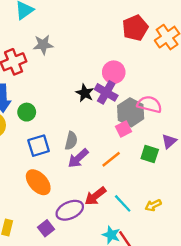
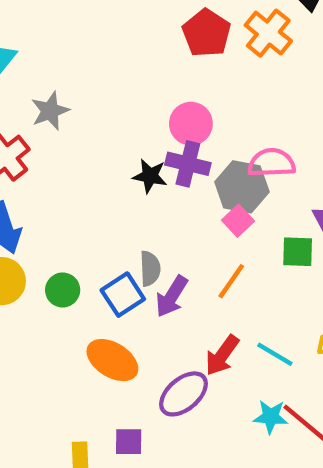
green circle: (27, 112) -> (63, 290), moved
blue square: (39, 146) -> (123, 295), moved
purple square: (46, 228) -> (129, 442), moved, turned -35

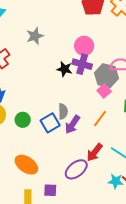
gray star: (50, 111) -> (35, 36), moved
orange ellipse: (112, 360) -> (26, 165), moved

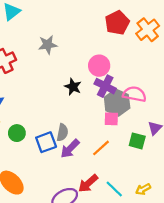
purple cross: (82, 64) -> (105, 86), moved
pink square: (104, 91) -> (111, 119), turned 32

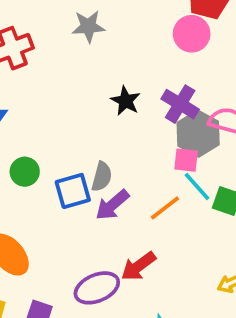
pink circle: (99, 66) -> (192, 34), moved
cyan line: (114, 189) -> (197, 187), moved

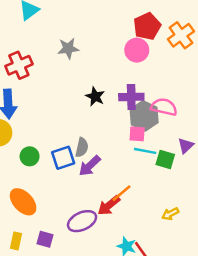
purple cross: (180, 104) -> (131, 97), turned -30
green circle: (25, 172) -> (30, 156), moved
cyan line: (197, 187) -> (145, 151), turned -35
orange line: (165, 208) -> (121, 193), moved

